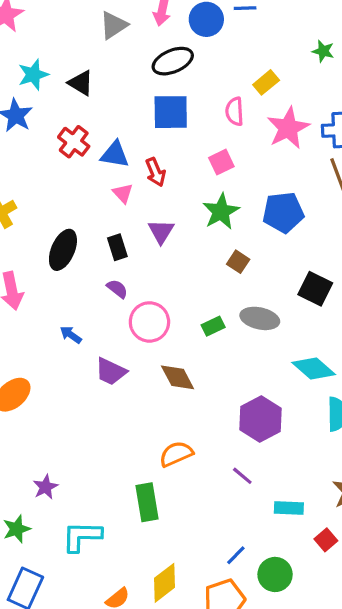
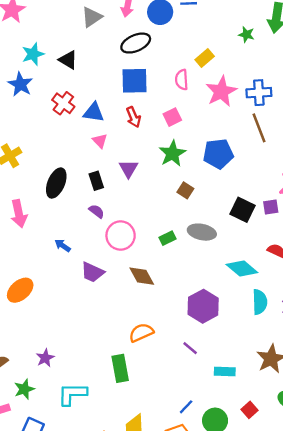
red arrow: (155, 172) -> (133, 117), moved
red square: (326, 540) -> (249, 410), moved

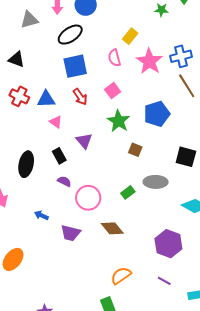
gray triangle: (92, 17) -> (29, 20), turned 30

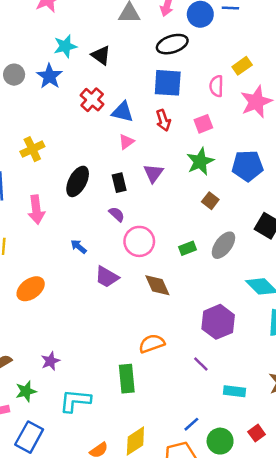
pink triangle: (56, 122) -> (126, 142), turned 32
gray ellipse: (156, 182) -> (223, 245), turned -70

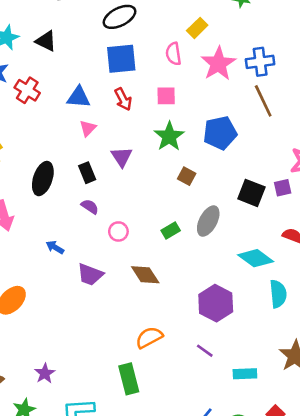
red cross: (92, 100) -> (27, 90), moved
pink square: (203, 124) -> (166, 96), turned 30
pink circle: (139, 241) -> (118, 231), size x0.6

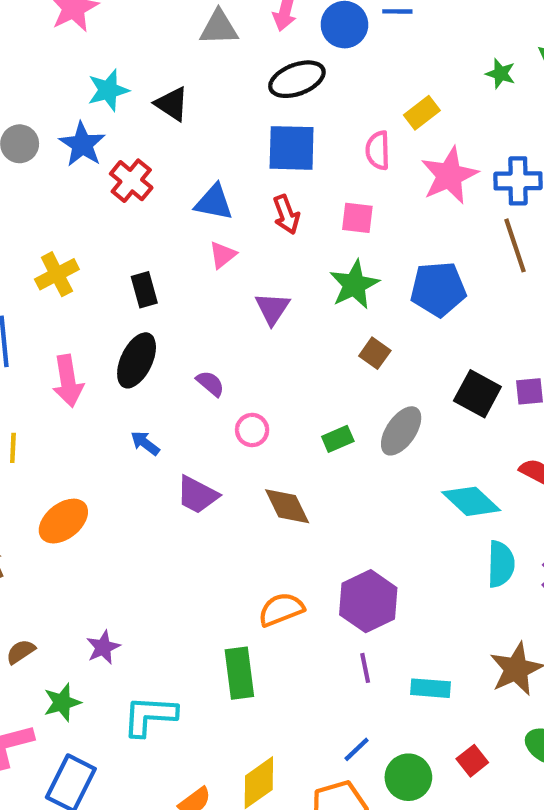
black rectangle: (87, 173) -> (144, 290), moved
black ellipse: (43, 179) -> (137, 360), moved
purple hexagon: (216, 303) -> (368, 601), moved
purple line: (205, 351) -> (365, 668), moved, turned 36

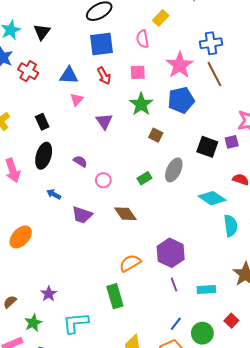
black triangle: (172, 104) -> (42, 32), turned 42
pink star: (449, 175) -> (180, 65), moved

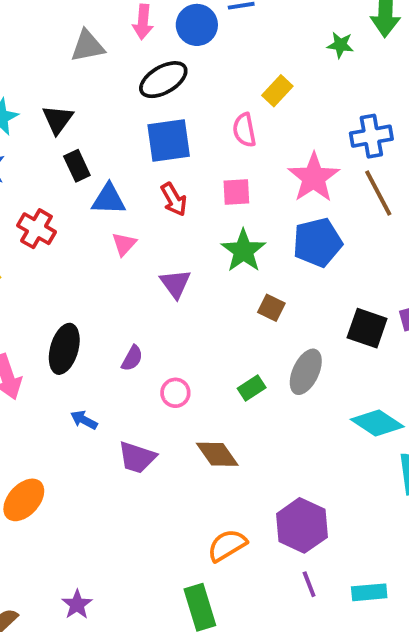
red cross: (28, 71) -> (36, 229), moved
black rectangle: (42, 122) -> (77, 166), moved
purple semicircle: (80, 161) -> (132, 358), turned 88

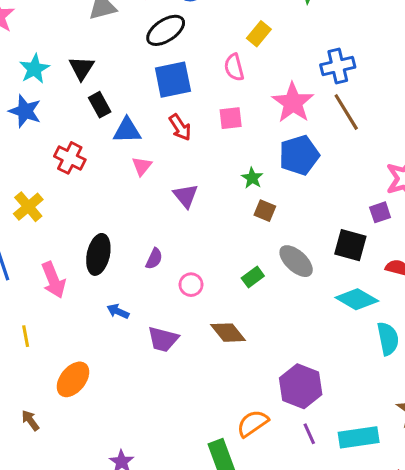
green star: (243, 251) -> (252, 178), moved, size x0.6
black square: (367, 328) -> (350, 245), moved
gray ellipse: (306, 372) -> (296, 261), turned -69
orange semicircle: (227, 545) -> (253, 423), moved
cyan rectangle: (369, 592) -> (359, 437), size x1.4

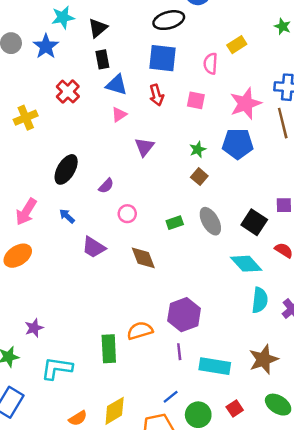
pink arrow: (53, 280) -> (26, 212), moved, turned 36

